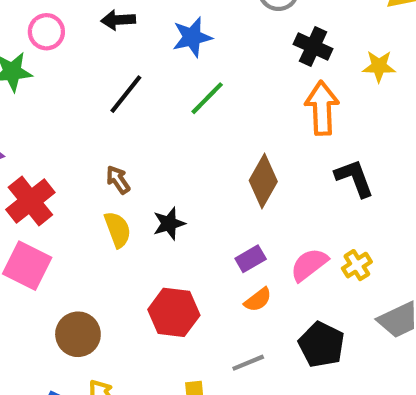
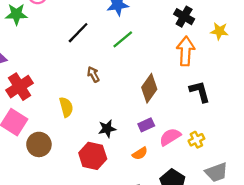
brown arrow: (118, 180) -> (93, 74), moved
black star: (169, 224) -> (107, 129), moved
purple rectangle: (251, 259) -> (146, 125), moved
brown circle: (78, 334) -> (39, 144), moved

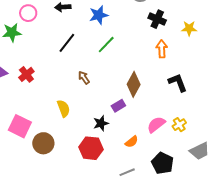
orange arrow: (186, 51) -> (162, 49), size x0.7
red cross: (20, 87) -> (26, 74), moved, size x0.7
purple rectangle: (146, 125) -> (118, 106), moved

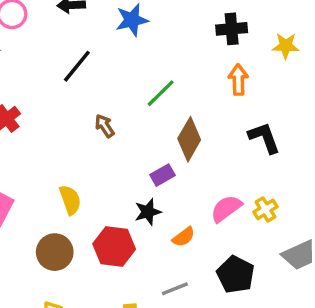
black cross: (157, 19) -> (232, 29), turned -30
green line: (106, 45) -> (161, 93), moved
yellow semicircle: (63, 108) -> (70, 200), moved
black star: (101, 123) -> (148, 212), moved
brown circle: (43, 143) -> (55, 252), moved

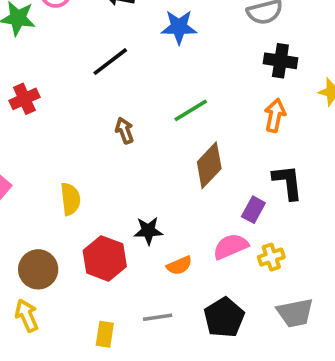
purple rectangle: (162, 175) -> (253, 210), moved, turned -45
brown circle: (55, 252) -> (38, 269), moved

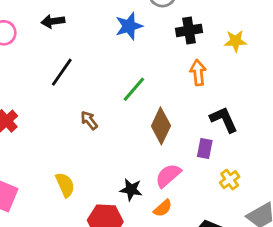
blue star: (179, 27) -> (129, 26), moved
black star: (148, 231) -> (131, 190), turned 30
pink semicircle: (231, 246) -> (168, 176), moved

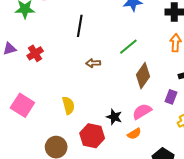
black line: (62, 72) -> (80, 26), turned -35
brown arrow: (89, 120) -> (93, 63), turned -64

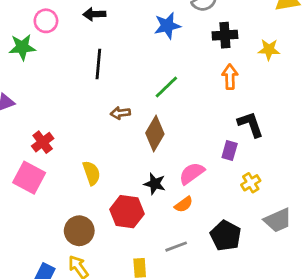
red cross: (35, 53) -> (43, 142), moved
brown diamond: (143, 76) -> (155, 133), moved

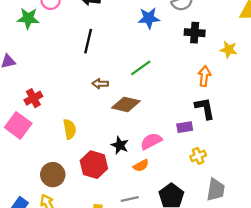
orange arrow: (230, 77) -> (204, 76), moved
brown diamond: (155, 133) -> (126, 104), turned 64
purple rectangle: (230, 150) -> (185, 127), turned 56
gray trapezoid: (278, 220) -> (216, 190), turned -65

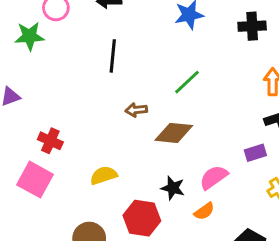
red cross: (33, 98) -> (50, 141), turned -30
yellow semicircle: (70, 129) -> (104, 175), turned -90

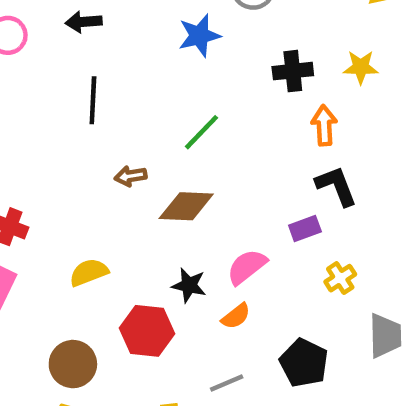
black cross: (252, 26) -> (293, 71), moved

